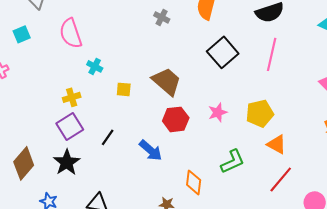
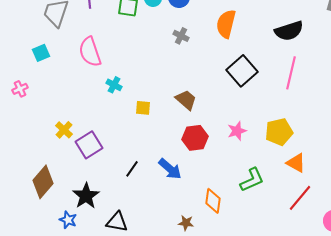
brown trapezoid: (167, 81) -> (186, 100), size x0.7
yellow cross: (72, 97) -> (64, 130), moved, turned -30
black line: (108, 137) -> (132, 169), moved
black star: (67, 162) -> (86, 196), moved

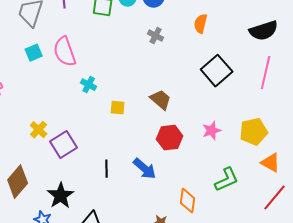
orange semicircle: (226, 24) -> (201, 24), size x0.7
cyan square: (41, 53) -> (34, 53), moved
black line: (132, 169) -> (107, 169), turned -36

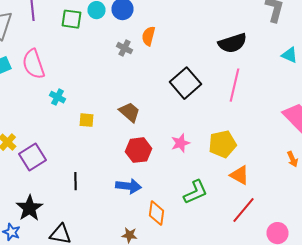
orange semicircle: (201, 24) -> (148, 36), moved
blue arrow: (145, 169) -> (128, 186), moved, turned -35

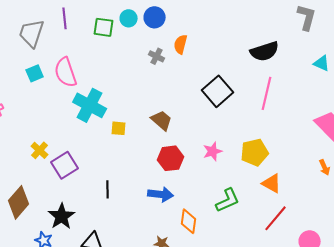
cyan cross: (58, 97) -> (90, 105), size x2.0

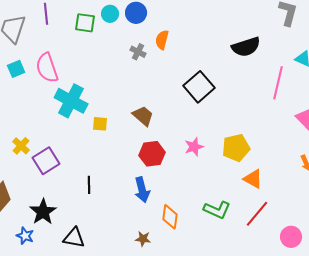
pink line: (267, 93) -> (278, 83), moved
blue arrow: (161, 194) -> (142, 190), turned 70
green L-shape: (228, 200) -> (217, 210), moved, turned 48

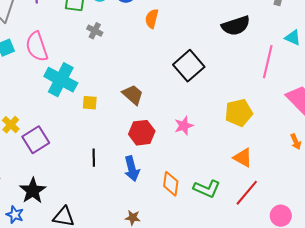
gray cross: (138, 52) -> (95, 31), moved
yellow pentagon: (236, 148) -> (239, 113), moved
black line: (89, 185) -> (94, 158), moved
orange diamond: (170, 217) -> (171, 184), moved

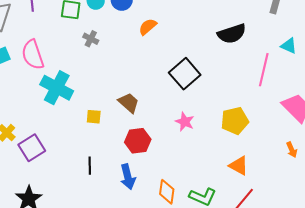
orange semicircle: (152, 19) -> (148, 27), turned 36
yellow square: (90, 103) -> (94, 117), moved
pink star: (184, 126) -> (185, 122), moved, turned -30

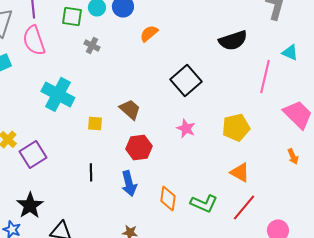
pink semicircle: (33, 55) -> (34, 40), moved

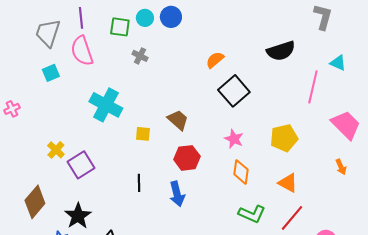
orange semicircle: (149, 33) -> (215, 60), moved
orange diamond: (168, 198) -> (241, 172), moved

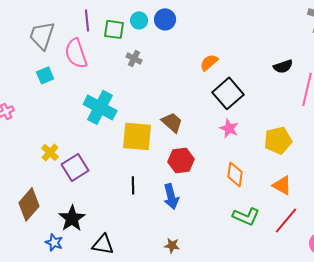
purple line: (81, 18) -> (87, 20), moved
black semicircle: (281, 51) -> (283, 66), moved, size x0.7
yellow square: (143, 134) -> (137, 136), size x2.0
pink star: (234, 139) -> (229, 128), moved

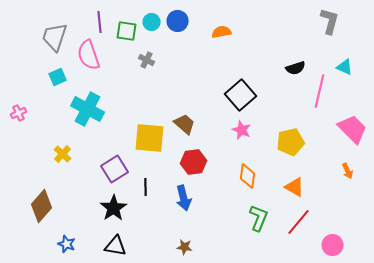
orange semicircle: (209, 62) -> (222, 32), moved, turned 30
cyan cross: (100, 107) -> (88, 109), moved
purple square: (75, 167) -> (115, 169), moved
green L-shape: (246, 216) -> (259, 218), turned -92
black star: (72, 218) -> (114, 208), moved

